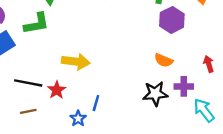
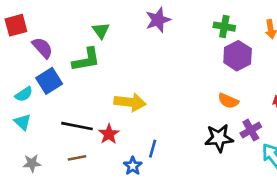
purple cross: (184, 86) -> (251, 130), turned -30

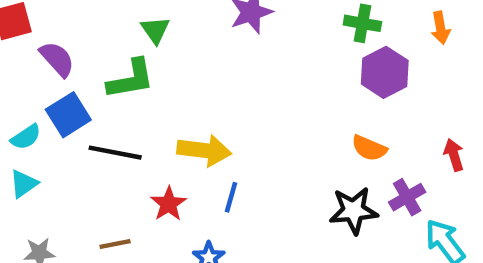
cyan triangle: (23, 122) -> (24, 184), turned 42
black line: (77, 126) -> (115, 153), moved
blue line: (153, 149) -> (231, 197), moved

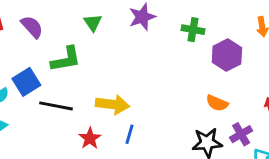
green cross: (362, 23) -> (193, 30), moved
green triangle: (155, 30) -> (93, 23), moved
purple semicircle: (57, 59) -> (32, 27), moved

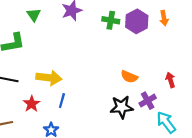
purple hexagon: (227, 55) -> (137, 21), moved

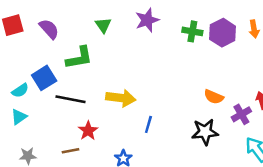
blue line: (62, 101) -> (148, 124), moved
purple cross: (148, 101) -> (241, 114), moved
red star: (32, 104) -> (88, 131), moved

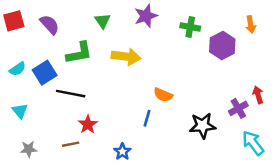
purple hexagon: (223, 33) -> (222, 45), moved
cyan semicircle: (20, 90) -> (18, 69), moved
orange semicircle: (214, 97) -> (163, 95), moved
yellow arrow: (121, 98) -> (126, 57), moved
cyan triangle: (19, 117) -> (20, 111), turned -35

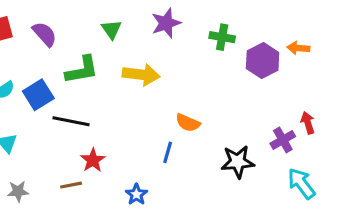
orange arrow: (251, 25) -> (298, 48), moved, turned 105

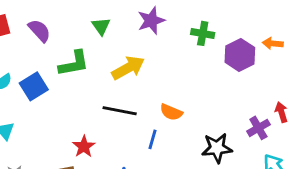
yellow arrow: (141, 75) -> (128, 68), turned -36
black line: (71, 121) -> (120, 111), moved

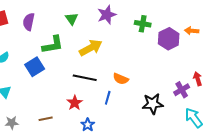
purple semicircle: (39, 31) -> (29, 22), turned -126
blue square: (34, 86) -> (35, 67), moved
red star: (84, 147) -> (75, 103), moved

